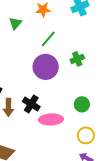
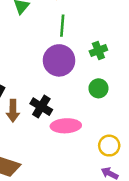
green line: (48, 39) -> (62, 26), turned -36
green circle: (82, 104) -> (98, 88), moved

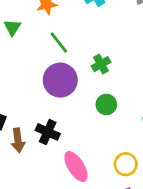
green line: (62, 26) -> (59, 43), turned -35
pink ellipse: (66, 126) -> (76, 166), moved, turned 68

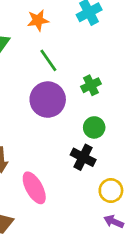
black cross: (48, 132) -> (83, 157), moved
pink ellipse: (76, 166) -> (34, 188), moved

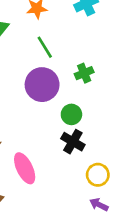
green circle: (94, 127) -> (71, 114), moved

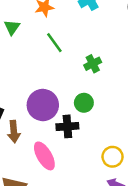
purple circle: (42, 85) -> (43, 105), moved
black cross: (73, 142) -> (67, 126), moved, turned -30

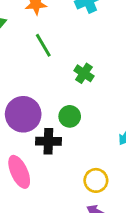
green cross: (93, 64) -> (84, 73), turned -35

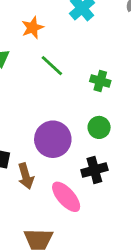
black cross: (48, 141) -> (94, 170), moved

